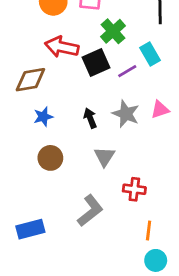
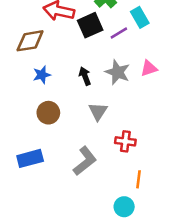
blue rectangle: (30, 229) -> (30, 158), moved
cyan circle: (156, 260) -> (124, 207), moved

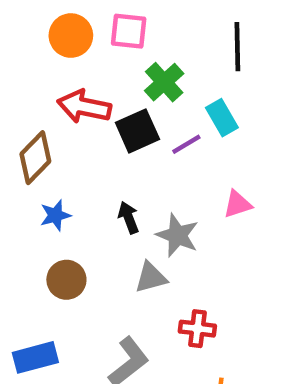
brown diamond: (30, 41) -> (35, 158), turned -36
gray star: (118, 72) -> (177, 235), moved
gray triangle: (98, 111) -> (151, 278), turned 42

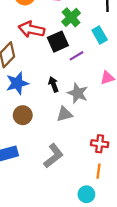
purple line: (186, 144) -> (77, 56), moved
blue star: (55, 215) -> (17, 83), size x1.5
red cross: (197, 329) -> (100, 144), moved

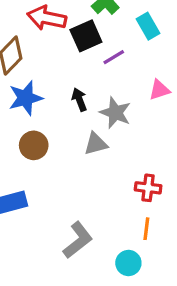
gray L-shape: (53, 156) -> (78, 240), moved

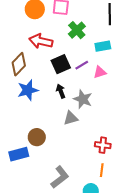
cyan rectangle: (148, 26) -> (103, 46), turned -70
black square: (86, 36) -> (61, 64), moved
pink triangle: (159, 90) -> (100, 72), moved
brown circle: (34, 145) -> (37, 137), moved

